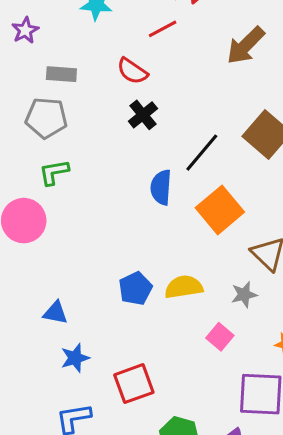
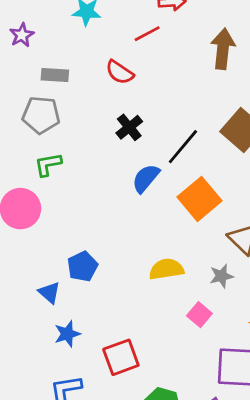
brown arrow: (246, 45) -> (223, 49), turned 141
black cross: (143, 115) -> (129, 127), moved
blue semicircle: (161, 187) -> (146, 178), turned 36
blue pentagon: (135, 288) -> (82, 266), moved
blue triangle: (55, 313) -> (49, 293), turned 30

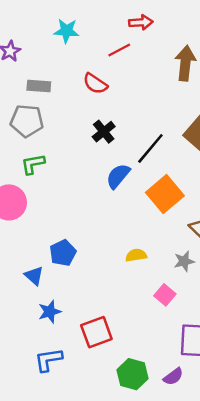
yellow semicircle: (166, 269) -> (136, 255), size x0.7

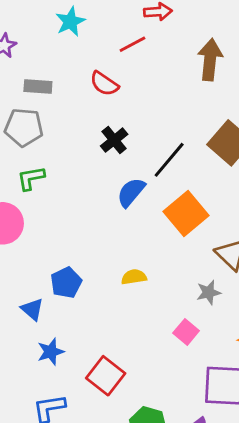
cyan star: (66, 31) -> (70, 22), turned -30
yellow semicircle: (136, 255) -> (134, 277), moved
red square: (96, 332) -> (106, 376), turned -32

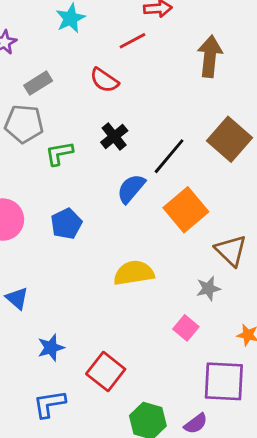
gray rectangle: (38, 86) -> (38, 83), turned -36
green L-shape: (31, 178) -> (59, 153), moved
yellow semicircle: (134, 277) -> (134, 273), size x1.6
blue pentagon: (66, 283) -> (66, 224), moved
blue triangle: (32, 309) -> (17, 298), moved

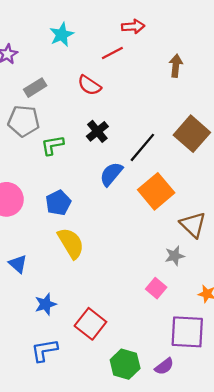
brown arrow: (210, 56) -> (176, 66), size x0.7
yellow semicircle: (134, 273) -> (71, 243), moved, turned 68

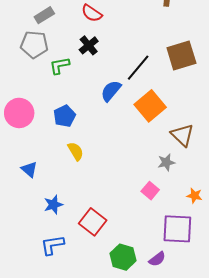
black cross: (97, 131) -> (89, 45), moved
brown square: (192, 134) -> (181, 56), turned 32
yellow semicircle: (71, 243) -> (76, 151), size x0.7

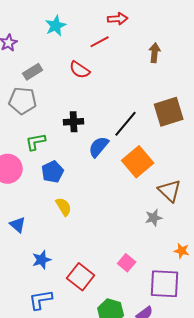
black cross: (89, 45) -> (74, 122), moved, turned 36
green L-shape: (59, 66) -> (36, 142), moved
pink square: (150, 191) -> (127, 263), moved

